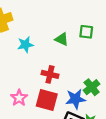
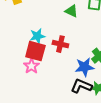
cyan star: (25, 45) -> (37, 36), moved
red square: (47, 100) -> (35, 51), moved

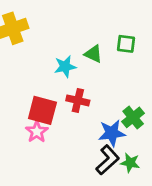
cyan star: (37, 36) -> (65, 67), moved
black L-shape: (81, 86) -> (108, 160), turned 115

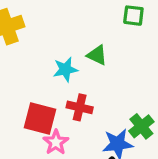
green square: (126, 44) -> (133, 16), moved
pink star: (37, 132) -> (56, 142), moved

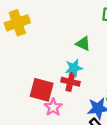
cyan star: (65, 69) -> (74, 68), moved

